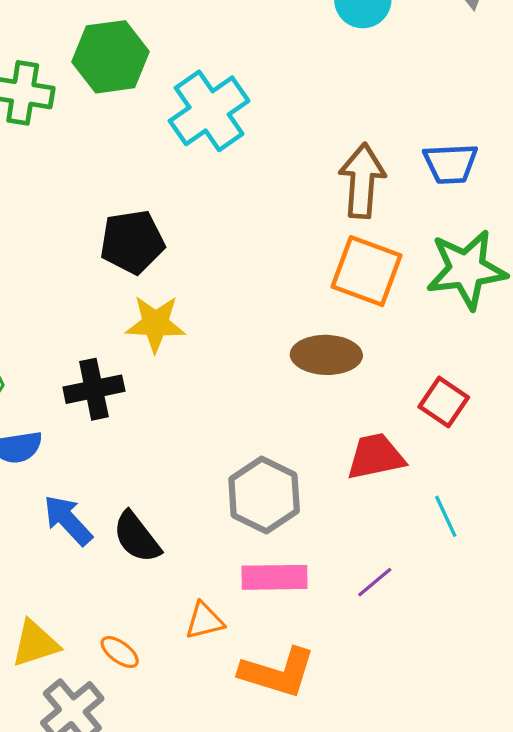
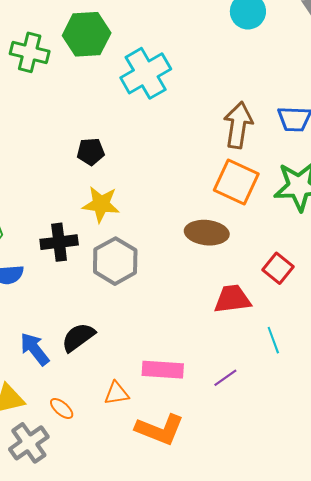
black pentagon: (132, 242) -> (91, 152), size x0.7
gray hexagon: (264, 495) -> (115, 261), moved
blue arrow: (68, 520) -> (35, 349), moved
black semicircle: (137, 537) -> (78, 337), turned 87

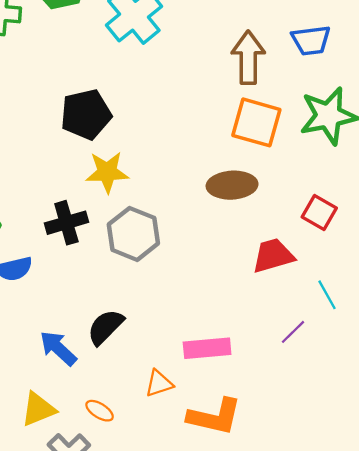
black pentagon: (91, 152) -> (86, 114), size x1.6
purple line: (225, 378) -> (293, 332), moved

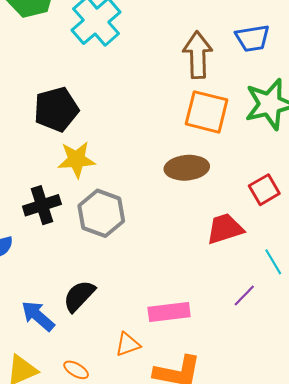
red square: (319, 213) -> (264, 190), turned 32

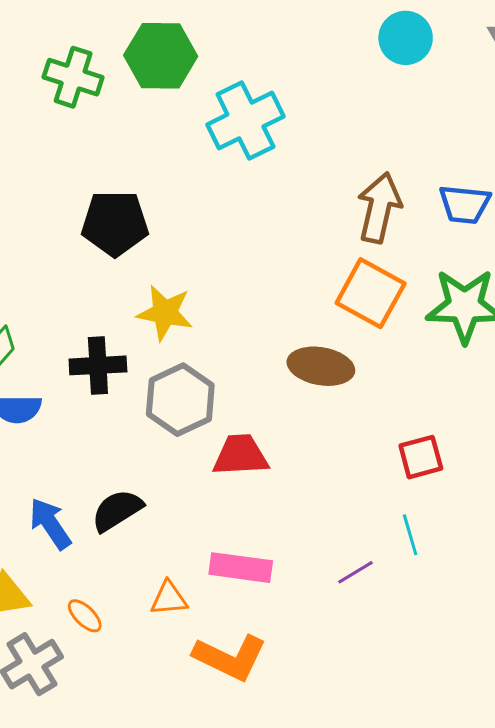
black pentagon: (56, 109) -> (115, 223), moved
red square: (264, 190) -> (421, 457), moved
red trapezoid: (225, 229) -> (240, 455), moved

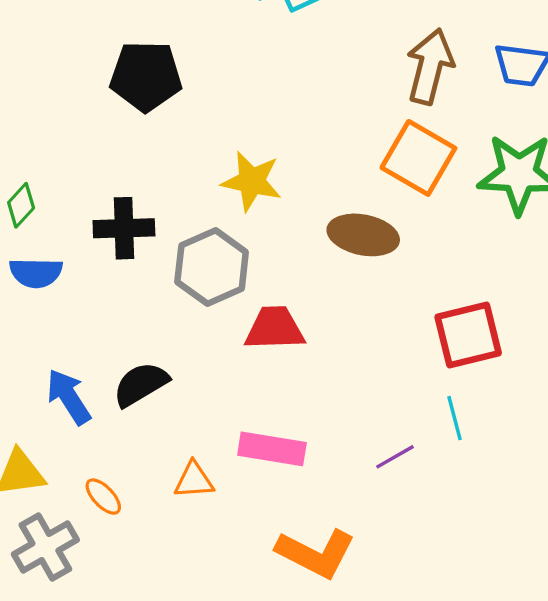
yellow star: (165, 313) -> (252, 181), moved
red square: (421, 457) -> (468, 335), size x1.4
orange L-shape: (230, 657) -> (316, 553), moved

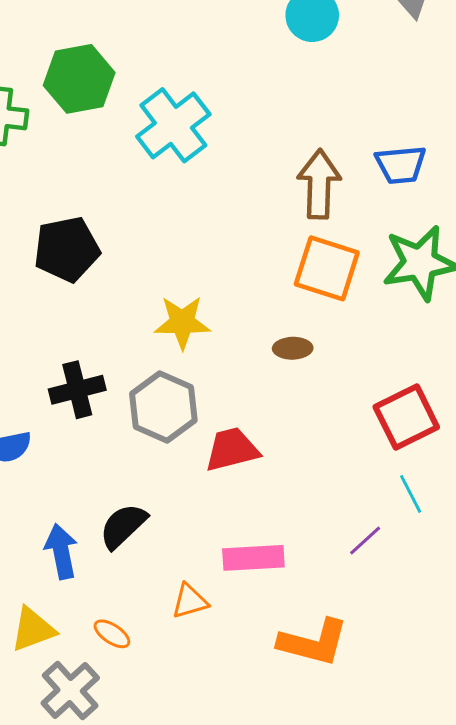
brown ellipse: (363, 235) -> (293, 348), size x0.6
blue arrow: (69, 397) -> (61, 551), turned 34

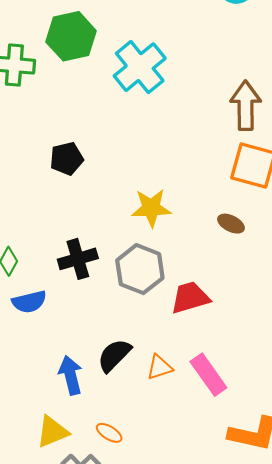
black pentagon: (67, 249) -> (67, 159), size x0.7
brown ellipse: (293, 348) -> (231, 224), turned 30
pink rectangle: (253, 558) -> (208, 375), turned 60
orange triangle: (190, 601) -> (159, 367), moved

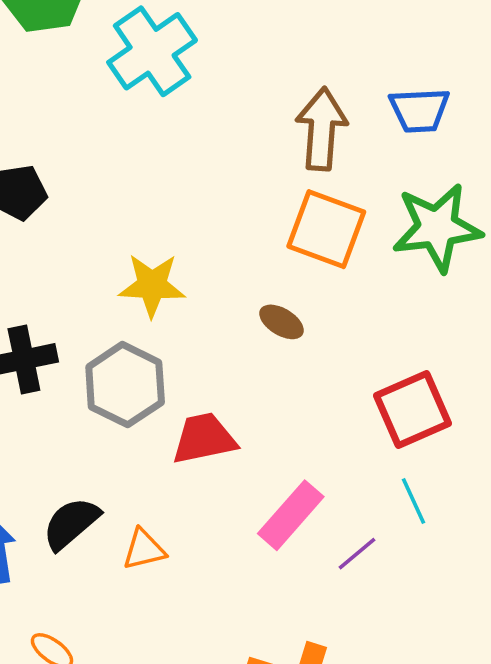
pink rectangle: (208, 375) -> (291, 515), moved, turned 72

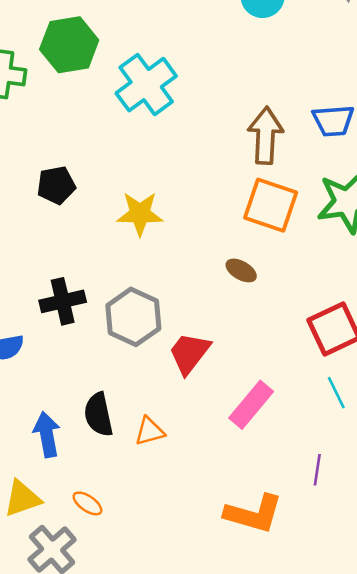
yellow star: (152, 285) -> (140, 214), moved
red trapezoid: (204, 439) -> (189, 353), turned -39
black semicircle: (71, 523) -> (98, 415), turned -60
purple line: (357, 554) -> (317, 470), moved, turned -40

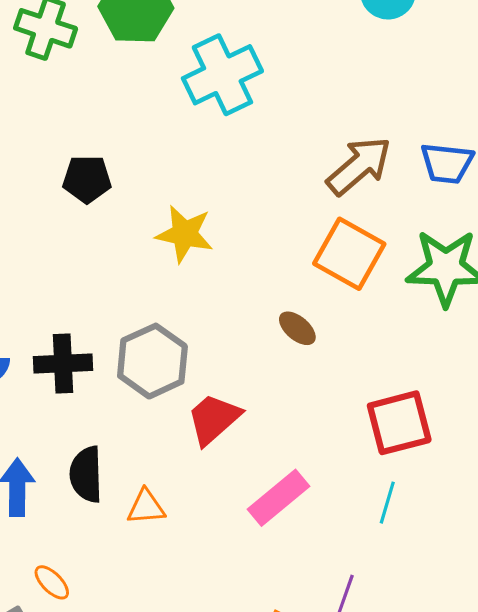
brown arrow: (265, 136) -> (359, 166), turned 36
black cross: (63, 301) -> (63, 363), moved
cyan line: (336, 393) -> (387, 503), turned 32

